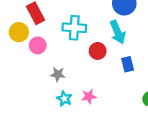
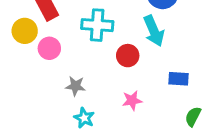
blue rectangle: (128, 64) -> (178, 79), moved, turned -72
pink star: (89, 96) -> (132, 101), moved

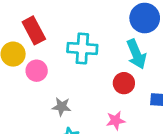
red circle: (128, 56) -> (124, 83), moved

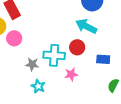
cyan cross: (82, 49) -> (54, 55), moved
cyan arrow: (136, 54) -> (86, 26), turned 140

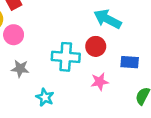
gray star: (32, 64) -> (20, 69), moved
pink star: (71, 74) -> (100, 82), moved

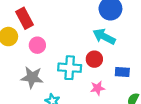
pink circle: (14, 35) -> (37, 45), moved
gray star: (20, 69) -> (32, 77), size x1.5

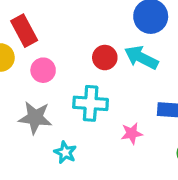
red circle: (94, 59) -> (105, 58), moved

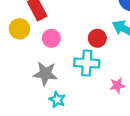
red circle: (105, 58) -> (97, 38), moved
cyan star: (65, 152) -> (57, 100), moved

